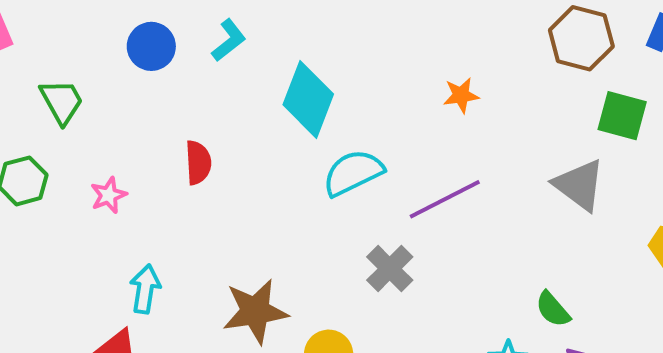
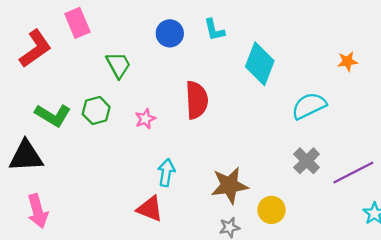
cyan L-shape: (229, 40) -> (214, 30), turned 115
red semicircle: (198, 163) -> (197, 100), size x1.5
cyan semicircle: (353, 173) -> (309, 106), moved
purple line: (445, 199) -> (353, 173), moved

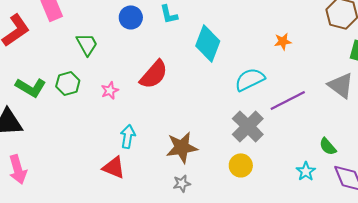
red semicircle: (197, 100) -> (154, 74), turned 44
gray cross: (307, 161) -> (248, 126), size x1.4
purple line: (353, 173) -> (288, 100), moved
yellow circle: (272, 210) -> (241, 165), moved

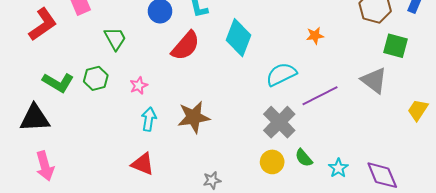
red semicircle: (154, 74) -> (185, 46), moved
cyan arrow: (128, 136) -> (149, 119), moved
green semicircle: (328, 146) -> (304, 158), moved
brown star: (182, 147) -> (194, 117), moved

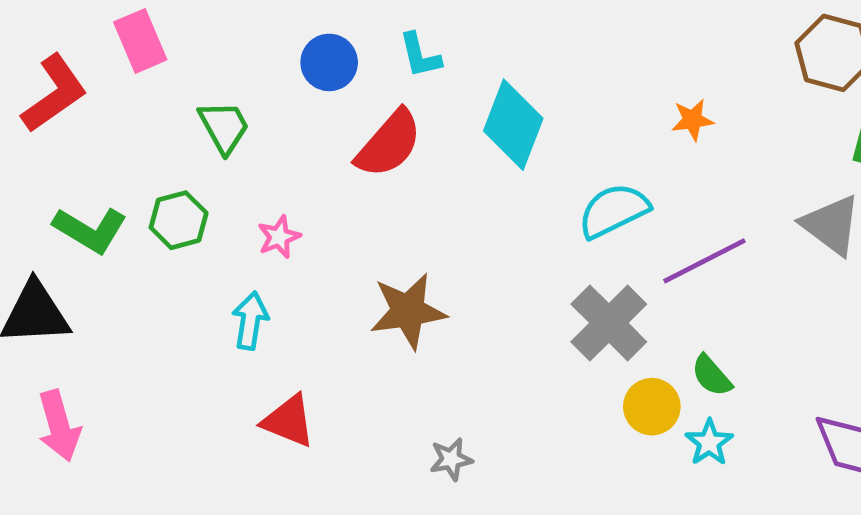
cyan arrow: (149, 119) -> (250, 321), moved
green semicircle: (304, 158) -> (712, 376), moved
yellow circle: (272, 162) -> (652, 407), moved
cyan star: (338, 168) -> (709, 443), moved

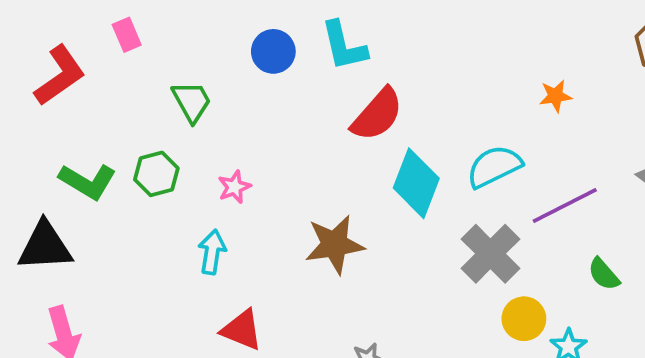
pink rectangle: (140, 41) -> (127, 35), size x0.7
cyan L-shape: (420, 55) -> (344, 46), size x1.4
cyan diamond: (513, 125) -> (416, 183), moved
red semicircle: (389, 144) -> (377, 115), moved
green semicircle: (712, 376) -> (604, 274), moved

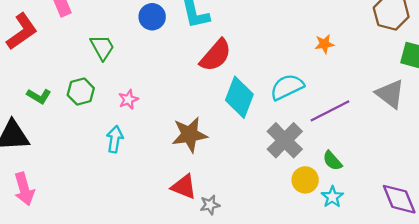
green L-shape: (88, 181) -> (39, 96), size x0.7
green semicircle: (604, 274) -> (332, 161), moved
red triangle: (242, 330) -> (184, 187), moved

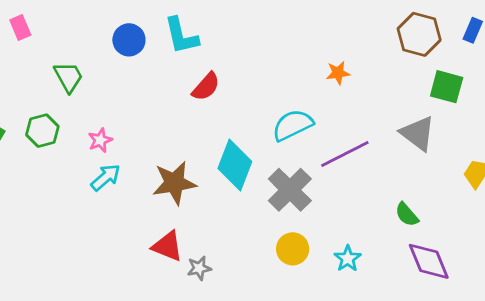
red semicircle: (216, 55) -> (206, 87), size x0.7
cyan diamond: (239, 97) -> (235, 165), moved
cyan arrow: (115, 139) -> (106, 177), moved, turned 40
green semicircle: (332, 161) -> (407, 215), moved
yellow circle: (305, 180) -> (293, 249), moved

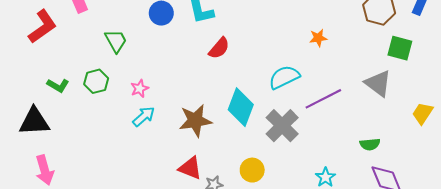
green semicircle: (407, 215) -> (370, 144), turned -54
yellow circle: (293, 249) -> (252, 170), moved

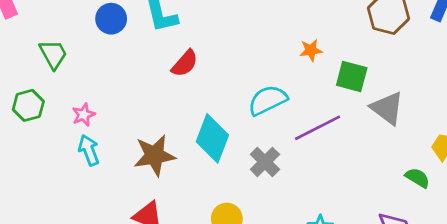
green square: (400, 48) -> (352, 77), moved
cyan arrow: (144, 116) -> (89, 150), turned -70
gray cross: (282, 126) -> (265, 162), size x0.7
green semicircle: (370, 144) -> (417, 178), moved, turned -144

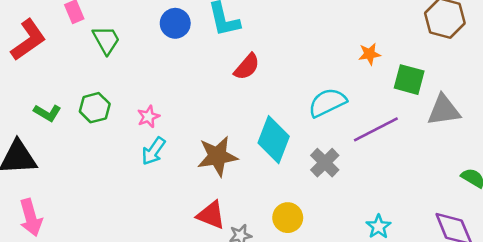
green trapezoid: (53, 54) -> (106, 40), moved
gray triangle: (387, 108) -> (444, 110), turned -45
cyan arrow: (89, 150) -> (154, 151), turned -124

